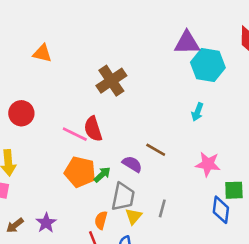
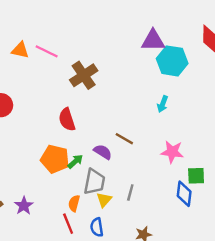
pink line: (75, 134) -> (47, 51), moved

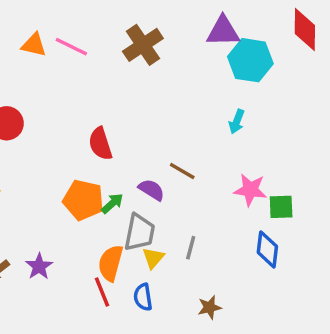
brown cross: (84, 75) -> (143, 45), moved
green square: (196, 176) -> (281, 207), moved
orange semicircle: (74, 203) -> (111, 263), size x1.5

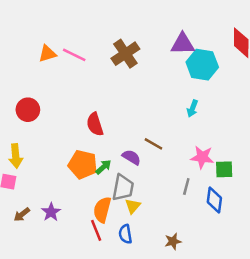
orange triangle: (34, 45) -> (47, 54), turned -30
gray line: (191, 248) -> (186, 186), moved

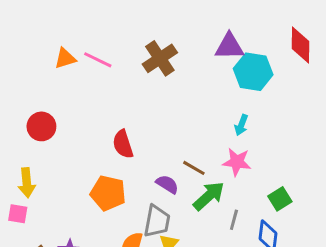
pink star: (202, 157) -> (237, 162), moved
green arrow: (103, 167) -> (209, 196), moved, size x1.6
green square: (224, 169) -> (280, 199), turned -30

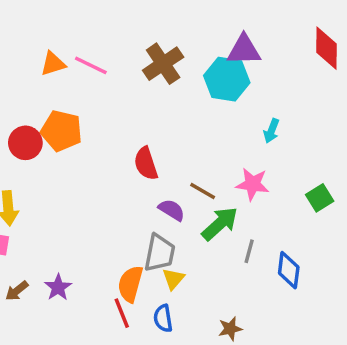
cyan hexagon: (253, 72) -> (227, 79), moved
cyan arrow: (241, 125) -> (271, 131), moved
red semicircle: (123, 144) -> (146, 163), moved
orange pentagon: (108, 193) -> (62, 131), moved
green square: (280, 199) -> (320, 198), moved

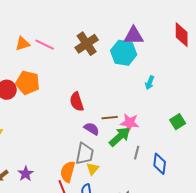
pink star: (253, 184) -> (130, 123), moved
brown line: (203, 191) -> (110, 118), turned -35

